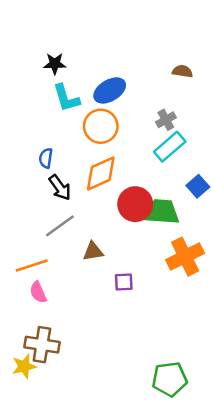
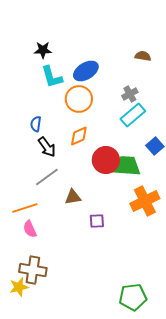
orange diamond: (101, 173) -> (79, 136), size x0.7

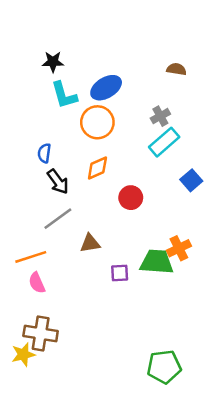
red circle: (106, 160) -> (131, 198), size x0.7
green trapezoid: (127, 166) -> (157, 262), moved
orange cross: (145, 201) -> (179, 248), size x0.7

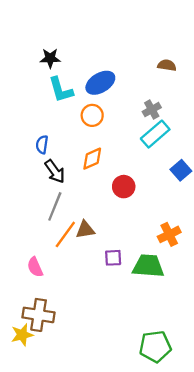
orange circle: (97, 122) -> (92, 115), size x0.7
gray line: (58, 219) -> (55, 206), turned -32
orange line: (31, 257) -> (65, 234), moved, turned -36
green trapezoid: (157, 262) -> (148, 266), moved

